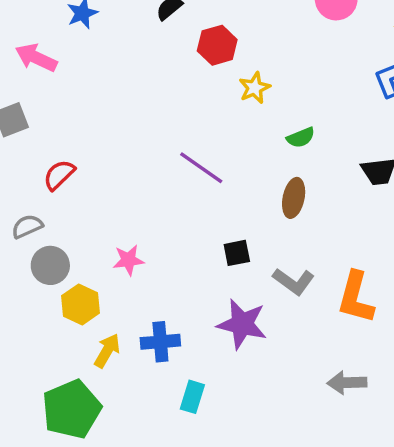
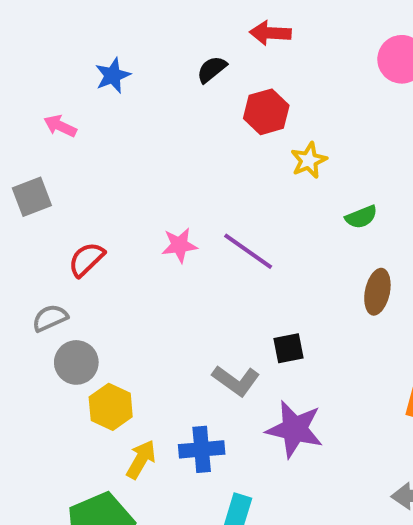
pink arrow: (36, 58) -> (60, 126), size x0.7
brown ellipse: (294, 198) -> (377, 292), moved
pink star: (128, 260) -> (179, 245), moved
gray L-shape: (294, 281) -> (236, 381), moved

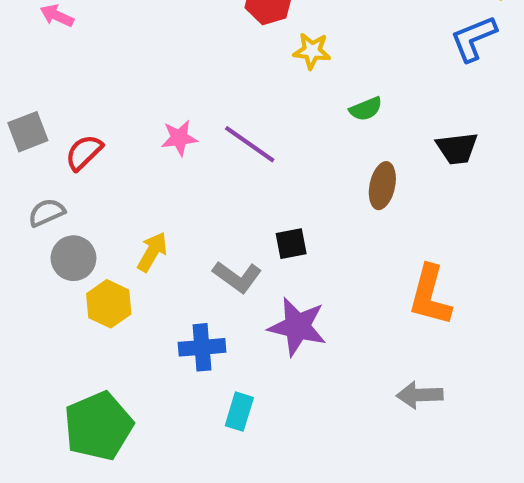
yellow star: (309, 160) -> (312, 51), turned 30
gray square: (32, 197) -> (28, 132), moved
yellow arrow: (141, 459) -> (152, 252), moved

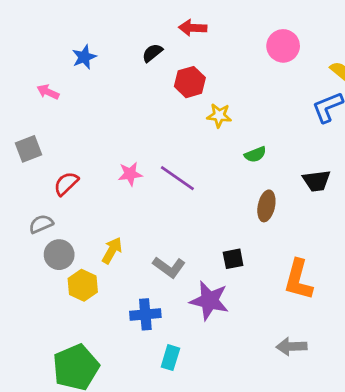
gray square: (28, 132) -> (29, 149), moved
black square: (291, 244) -> (233, 259), moved

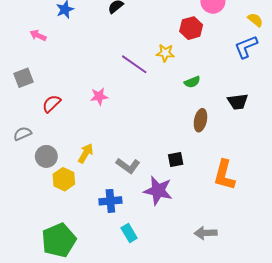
red hexagon: (190, 82) -> (191, 28), moved
purple line: (177, 178) -> (134, 64), moved
gray semicircle: (41, 224) -> (23, 134), moved
gray arrow: (291, 346) -> (206, 233), moved
cyan rectangle: (170, 358) -> (129, 233), turned -48

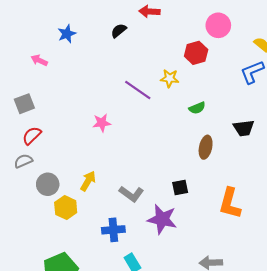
red semicircle: (51, 104) -> (32, 136), moved

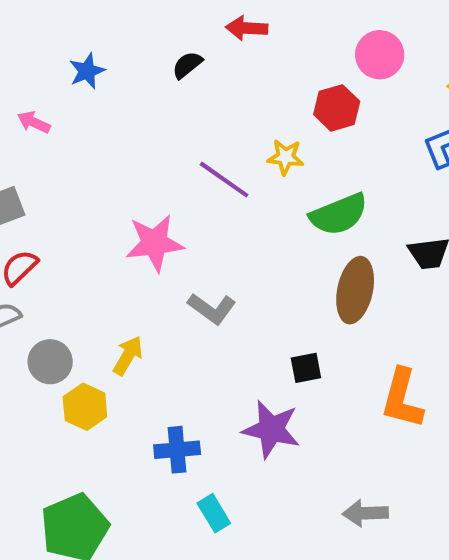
green semicircle: (197, 108) -> (339, 214), size x1.8
pink star: (102, 123) -> (154, 243), size x1.6
brown ellipse: (206, 147) -> (355, 290), size x1.4
gray L-shape: (131, 194) -> (212, 309), moved

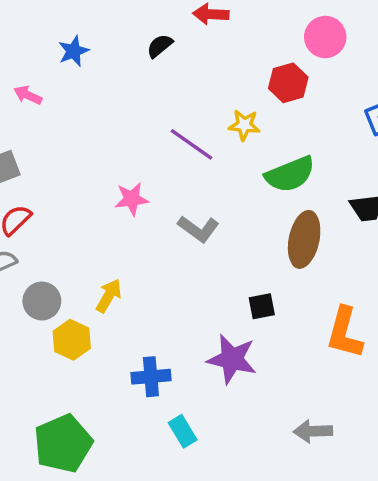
pink star: (154, 243) -> (132, 199), size x0.7
gray L-shape: (212, 309) -> (198, 229), moved

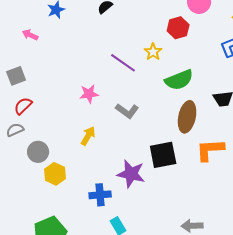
yellow star: (244, 125) -> (153, 52), turned 30
yellow arrow: (109, 296) -> (88, 136), moved
black square: (262, 306) -> (163, 155), size x1.8
orange L-shape: (345, 333) -> (210, 150), moved, turned 72
purple star: (232, 359) -> (131, 174), moved

